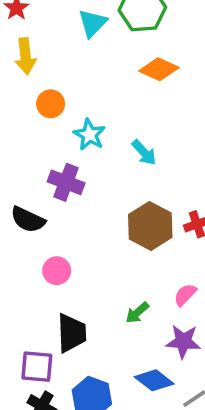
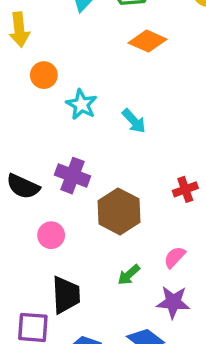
purple cross: (66, 182) -> (73, 176), moved
brown hexagon: (150, 226) -> (119, 211), moved

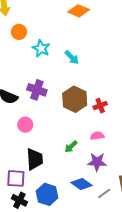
red cross: (185, 189) -> (100, 106), moved
brown hexagon: (119, 211) -> (75, 99), moved
pink semicircle: (175, 257) -> (97, 136), turned 40

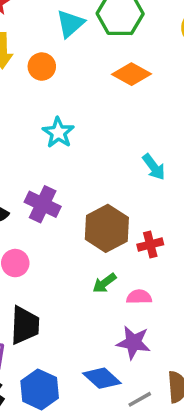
orange circle: (19, 32) -> (42, 67), moved
cyan arrow: (72, 57) -> (154, 167), moved
green arrow: (71, 147) -> (104, 283), moved

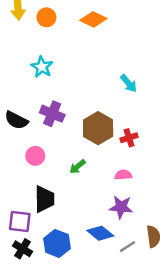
orange diamond: (132, 74) -> (93, 19), moved
cyan star: (58, 133) -> (42, 67), moved
green arrow: (104, 283) -> (77, 167), moved

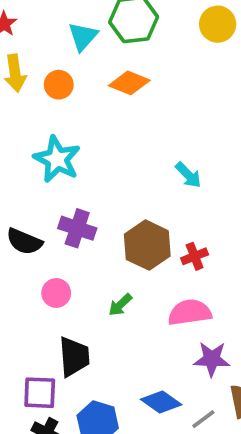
cyan star: (42, 67) -> (57, 159), size x1.4
pink semicircle: (123, 175) -> (190, 312), size x1.6
purple star: (121, 207) -> (212, 359), moved

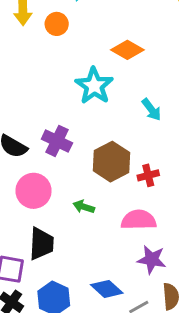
orange diamond: (129, 83) -> (127, 50), moved
cyan star: (57, 159) -> (94, 86), moved
pink circle: (56, 293) -> (33, 191), size x1.5
green arrow: (120, 305) -> (84, 207), turned 54

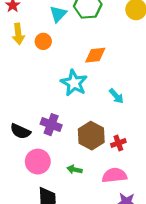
orange diamond: (127, 50) -> (95, 55), turned -30

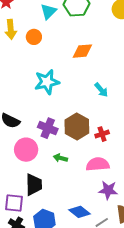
cyan star: (74, 83) -> (47, 82), moved, turned 30
purple cross: (51, 125) -> (48, 128), moved

